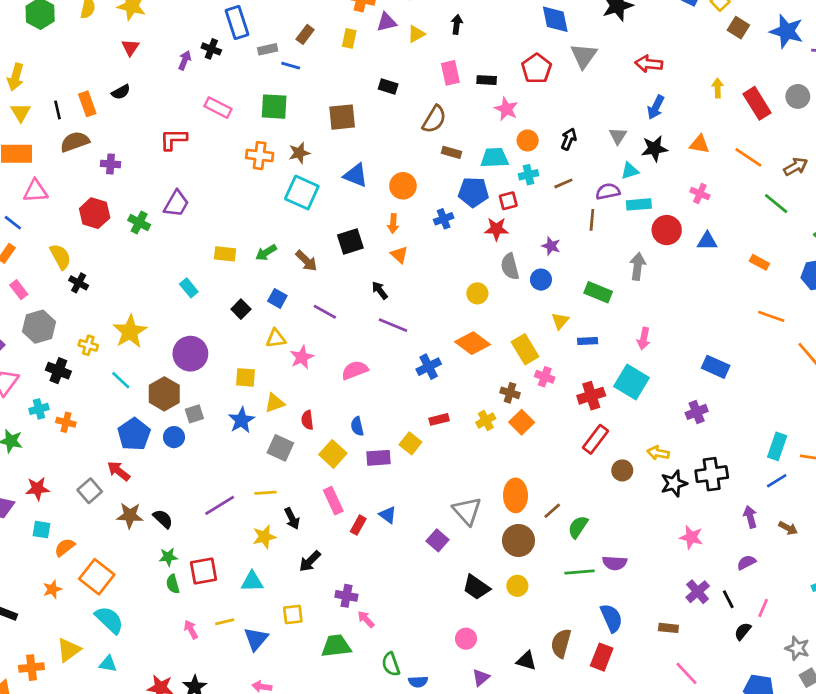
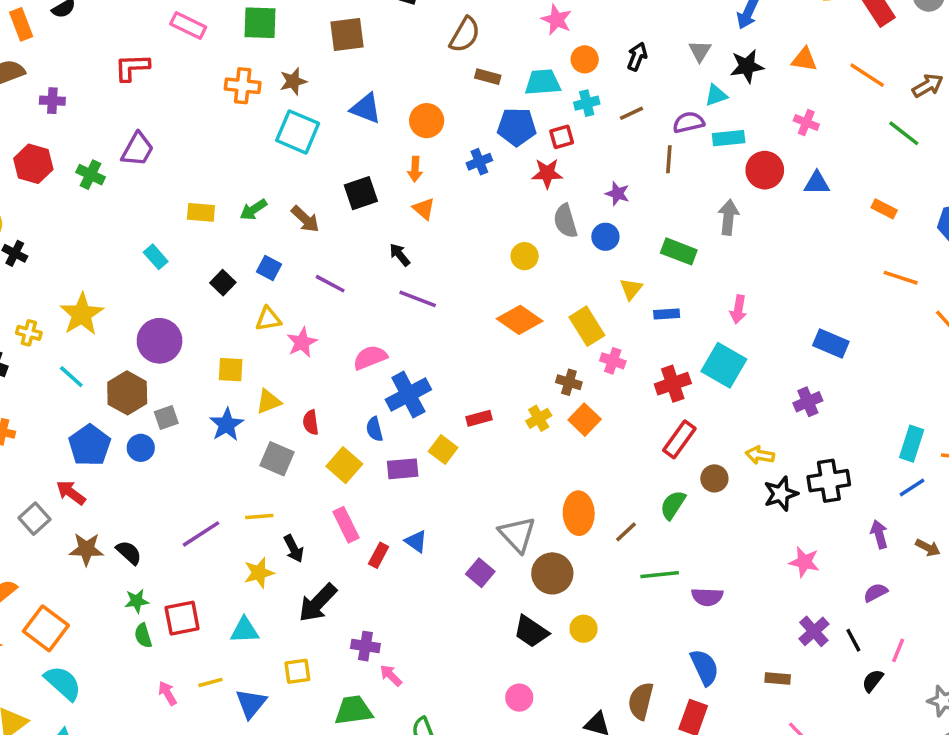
blue cross: (429, 367) -> (408, 395), moved, size x1.4
green semicircle: (578, 527) -> (673, 505), moved
brown circle: (518, 540) -> (552, 573), moved
black arrow: (310, 561) -> (318, 603), size x1.4
green line: (580, 572) -> (660, 575), moved

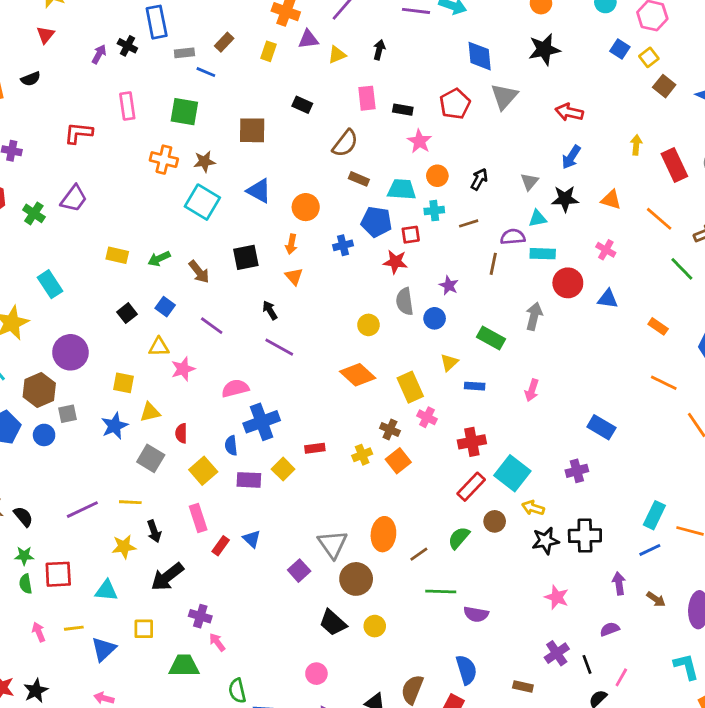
pink rectangle: (188, 26) -> (127, 106), turned 48
cyan rectangle: (156, 257) -> (50, 284), moved, size x1.4
cyan square: (724, 365) -> (512, 473), moved

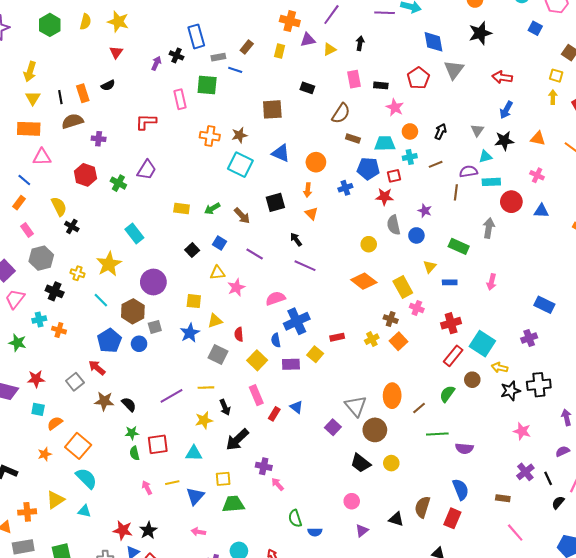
yellow square: (649, 57) -> (556, 76), moved, turned -32
green square: (184, 112) -> (207, 85), moved
green trapezoid: (184, 666) -> (233, 504), moved

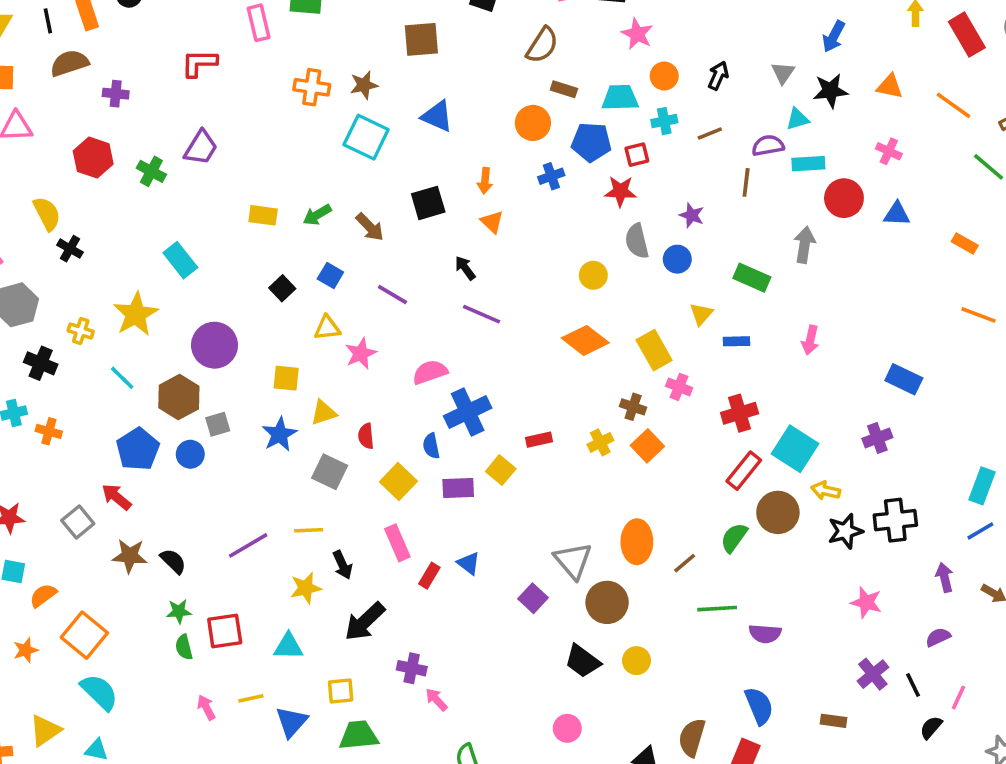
orange circle: (316, 162) -> (533, 123), moved
brown circle: (472, 380) -> (778, 512), size x1.5

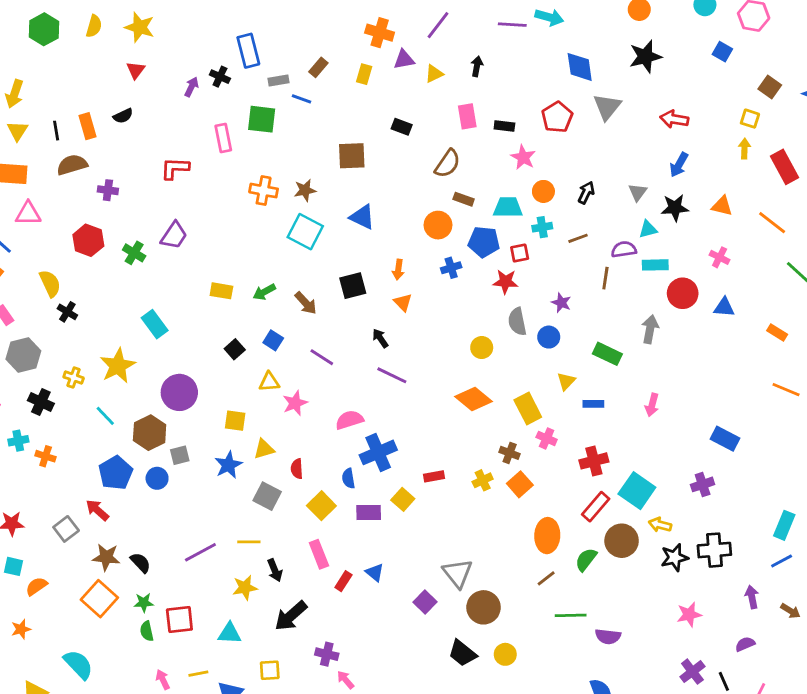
orange ellipse: (637, 542) -> (547, 536), moved
pink star: (866, 602) -> (689, 614), turned -30
orange square: (84, 635) -> (99, 599), moved

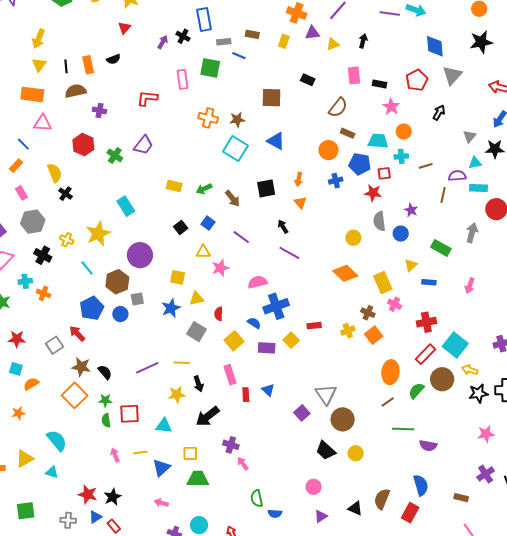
brown rectangle: (318, 67) -> (252, 34), turned 56
black arrow: (586, 193) -> (439, 113), moved
blue semicircle: (348, 478) -> (254, 323), turned 128
red rectangle: (343, 581) -> (246, 395), turned -40

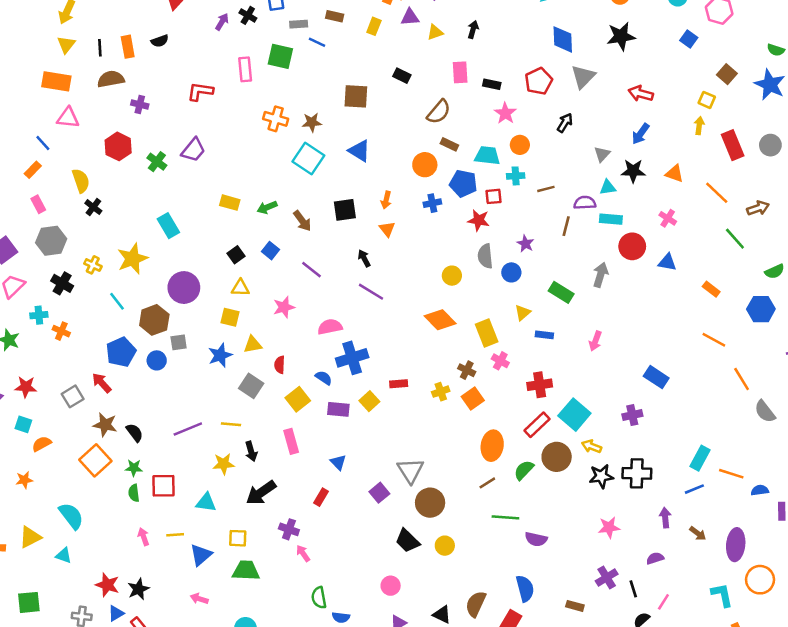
yellow triangle: (203, 252) -> (240, 288), moved
red rectangle: (246, 395) -> (321, 497), moved, turned 32

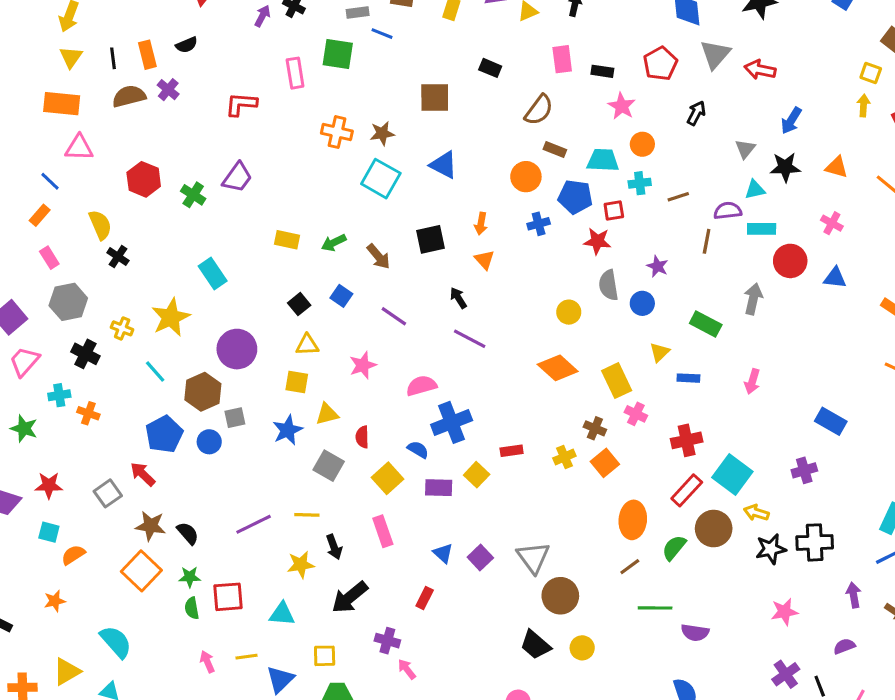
red arrow: (641, 94) -> (760, 70), moved
purple cross: (140, 105) -> (168, 90), moved, turned 30
purple square: (379, 493) -> (480, 557), moved

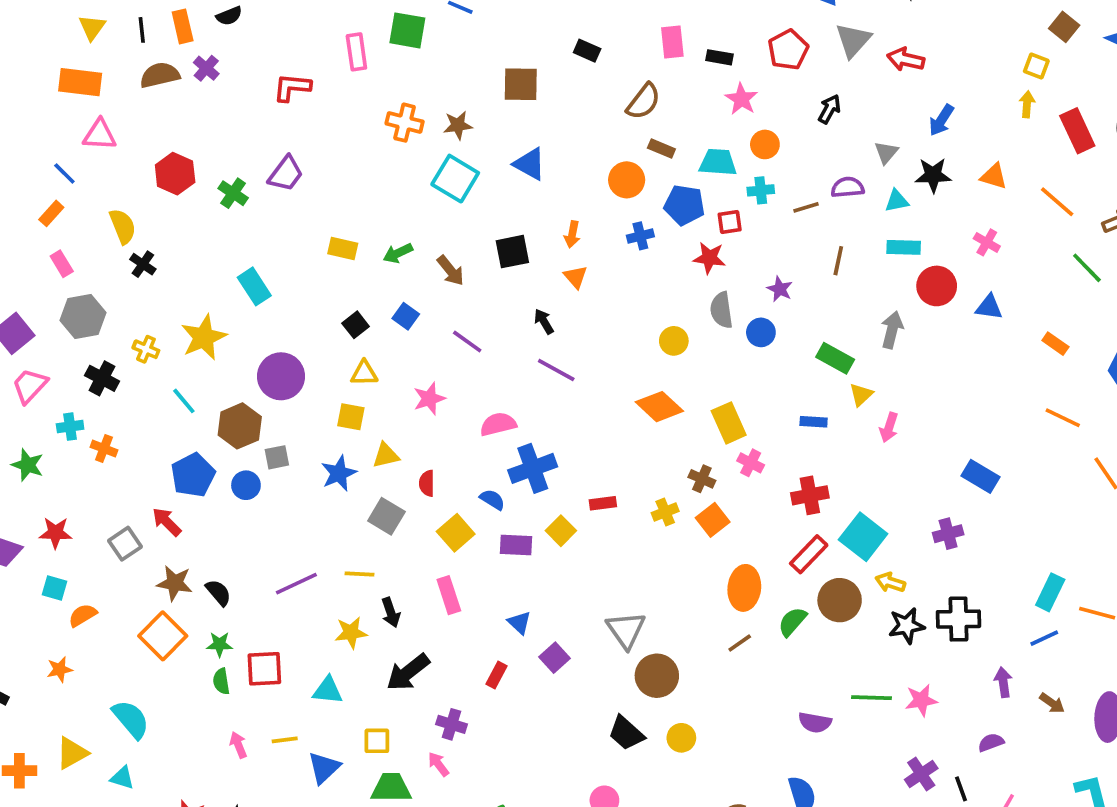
purple semicircle: (728, 211) -> (848, 187), moved
yellow triangle: (660, 352) -> (861, 395), moved
purple square: (480, 557) -> (554, 658), moved
green line: (655, 608) -> (872, 698), moved
pink arrow: (407, 669) -> (438, 764), moved

